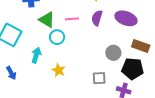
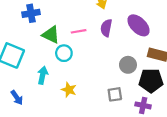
purple ellipse: (126, 18) -> (139, 25), turned 30

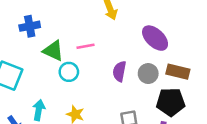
purple semicircle: (106, 28) -> (119, 71), moved
gray circle: (128, 65) -> (148, 74), moved
cyan arrow: (43, 75) -> (39, 110), moved

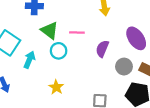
purple semicircle: (119, 71) -> (102, 49), moved
cyan arrow: (39, 110) -> (29, 60), moved

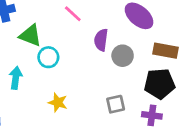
pink line: (77, 33) -> (73, 14), moved, turned 56
gray circle: (124, 67) -> (123, 56), moved

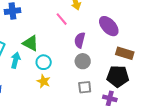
green triangle: (30, 35) -> (31, 43), moved
gray circle: (123, 56) -> (83, 61), moved
cyan circle: (48, 57) -> (44, 62), moved

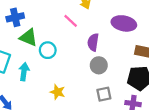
purple ellipse: (109, 26) -> (124, 23), turned -30
green triangle: (31, 43) -> (28, 37), moved
cyan circle: (44, 62) -> (48, 50), moved

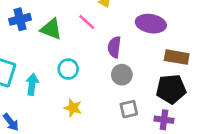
green triangle: (28, 37) -> (51, 29), moved
cyan circle: (48, 50) -> (68, 69), moved

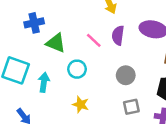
pink line: (87, 22) -> (94, 40), moved
green triangle: (51, 29) -> (56, 43), moved
purple semicircle: (114, 47) -> (118, 35), moved

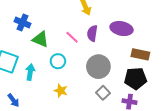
blue cross: (34, 23) -> (22, 22), turned 35
gray circle: (126, 75) -> (98, 67), size x1.5
gray square: (131, 107) -> (103, 93), turned -32

